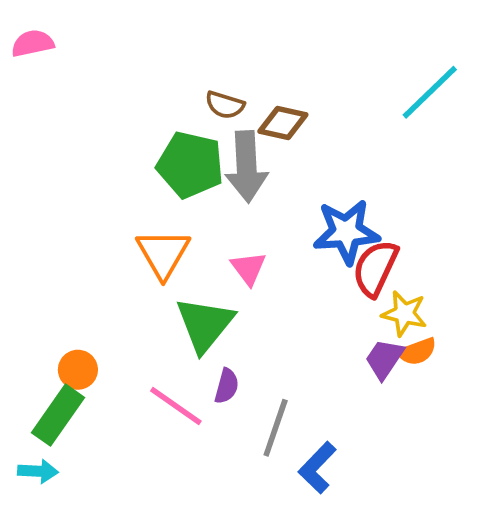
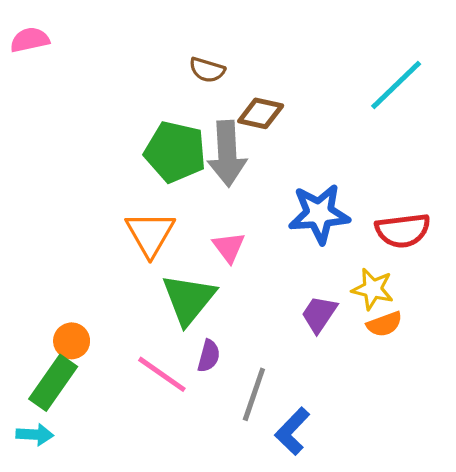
brown semicircle: (225, 105) -> (207, 70), moved
red semicircle: (375, 268) -> (403, 230), moved, turned -122
purple trapezoid: (384, 359) -> (319, 314), moved

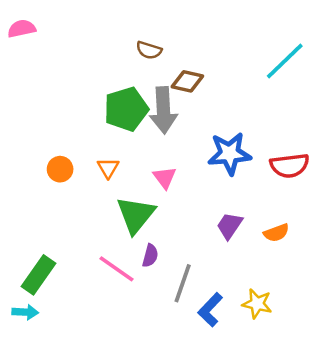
green pentagon: (175, 152) -> (126, 109), turned -30
orange triangle: (150, 234) -> (108, 168), size x0.6
yellow star: (373, 289) -> (257, 304), moved
orange circle: (72, 341) -> (60, 169), moved

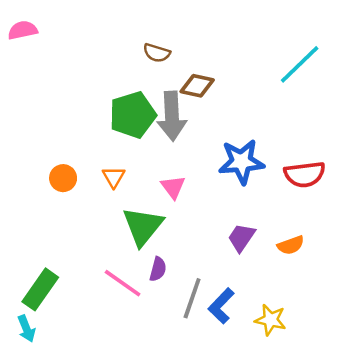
blue L-shape: (210, 310) -> (221, 306), moved
cyan arrow: (25, 312) -> (26, 329), turned 65

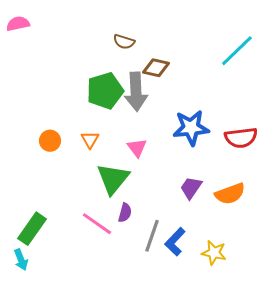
orange semicircle: (291, 245) -> (230, 194), size x1.4

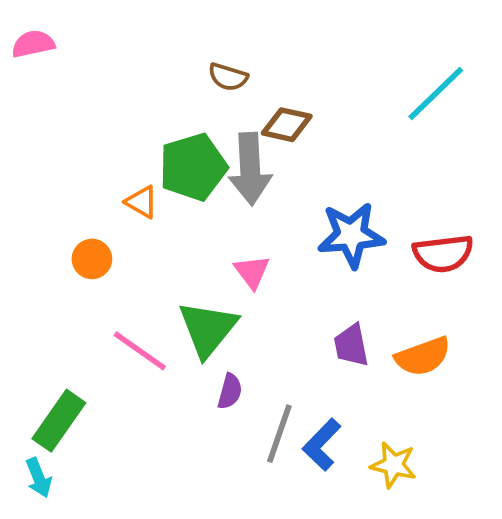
orange triangle: (90, 140) -> (142, 202), moved, turned -30
purple trapezoid: (191, 188) -> (351, 345), turned -45
pink line: (97, 224) -> (140, 351), moved

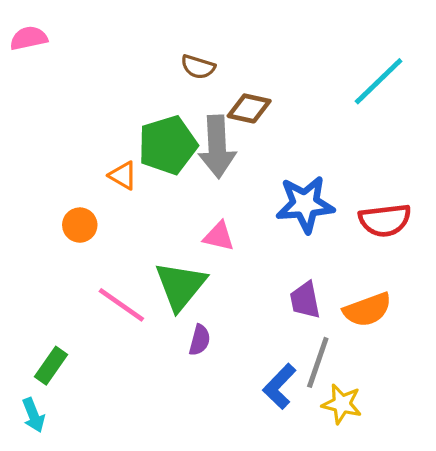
pink triangle: (252, 272) -> (219, 236), turned -40
green rectangle: (59, 421) -> (51, 366), size x0.7
gray line: (279, 434) -> (318, 362), moved

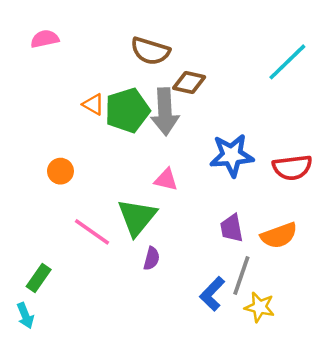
pink semicircle: (29, 38) -> (45, 39), moved
brown semicircle: (198, 67) -> (150, 51), size x1.5
orange triangle: (123, 175) -> (93, 104), moved

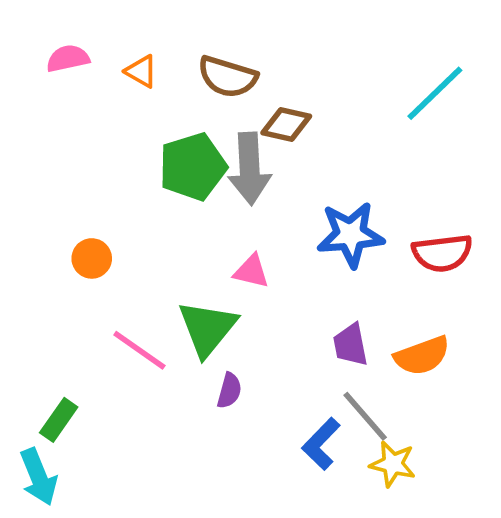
orange triangle: (93, 104) -> (141, 71), moved
gray line: (241, 276) -> (365, 416), turned -60
cyan arrow: (25, 316) -> (39, 477), size x1.4

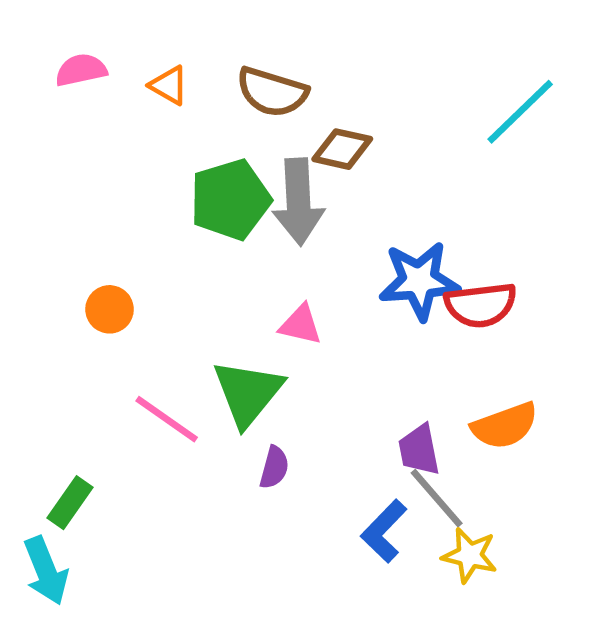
red semicircle: (442, 253) -> (481, 305), moved
purple trapezoid: (350, 345) -> (419, 450), moved

